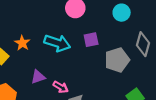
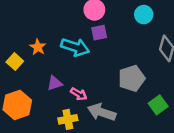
purple square: (91, 40) -> (99, 33), moved
gray pentagon: (117, 60) -> (132, 78), moved

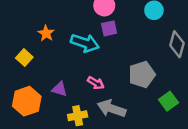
orange star: (38, 47) -> (46, 33), moved
purple triangle: (55, 83) -> (59, 89), moved, turned 35
pink arrow: (79, 94) -> (96, 83), moved

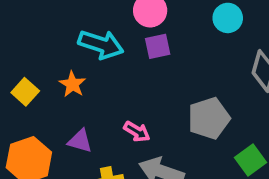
orange star: (46, 33) -> (72, 84), moved
cyan arrow: (85, 43) -> (101, 44), moved

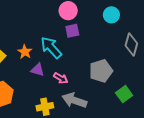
cyan arrow: (101, 44) -> (51, 48), moved, turned -150
purple triangle: (80, 141) -> (37, 70), moved

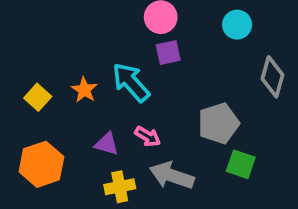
purple triangle: (37, 70) -> (107, 144), moved
green square: (124, 94) -> (241, 164), moved, turned -35

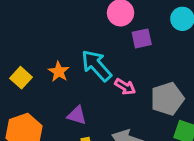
purple square: (168, 53) -> (142, 38), moved
pink arrow: (148, 136) -> (125, 87), moved

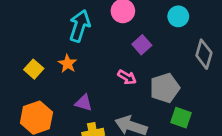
purple square: (142, 38) -> (142, 45), moved, turned -30
cyan arrow: (96, 66) -> (80, 26), moved, turned 60

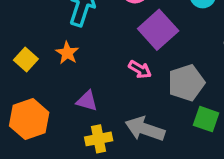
purple square: (142, 45) -> (158, 30), size x1.6

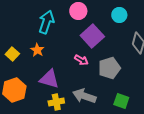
purple triangle: (87, 101) -> (49, 79), size x1.5
green square: (206, 119) -> (121, 101), moved

